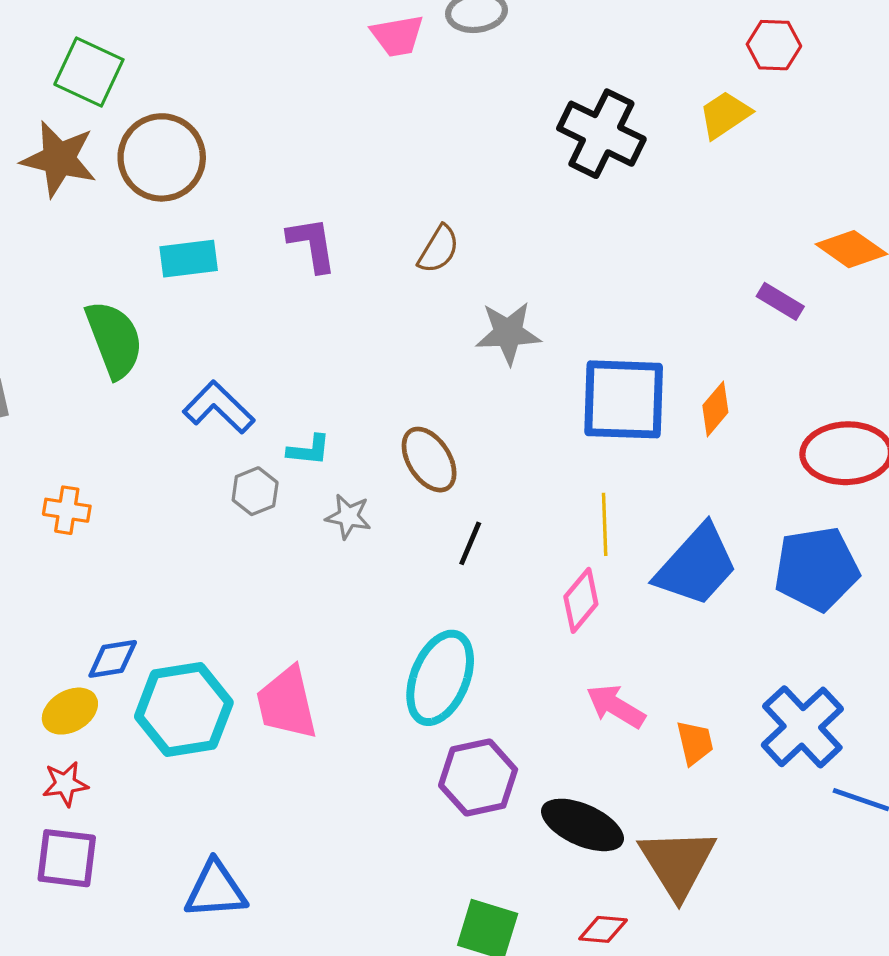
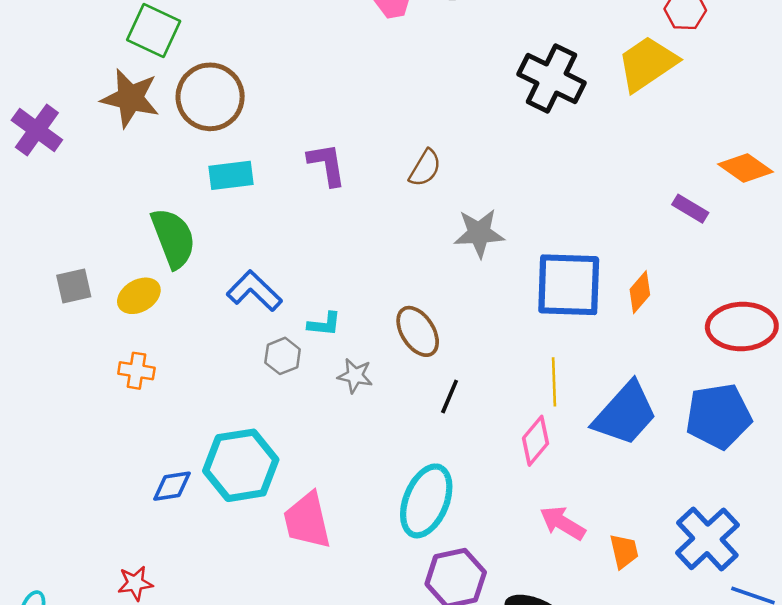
yellow trapezoid: (725, 115) -> (647, 64), size x1.5
cyan hexagon: (184, 709) -> (241, 465), moved
yellow ellipse: (70, 711) -> (139, 296), moved

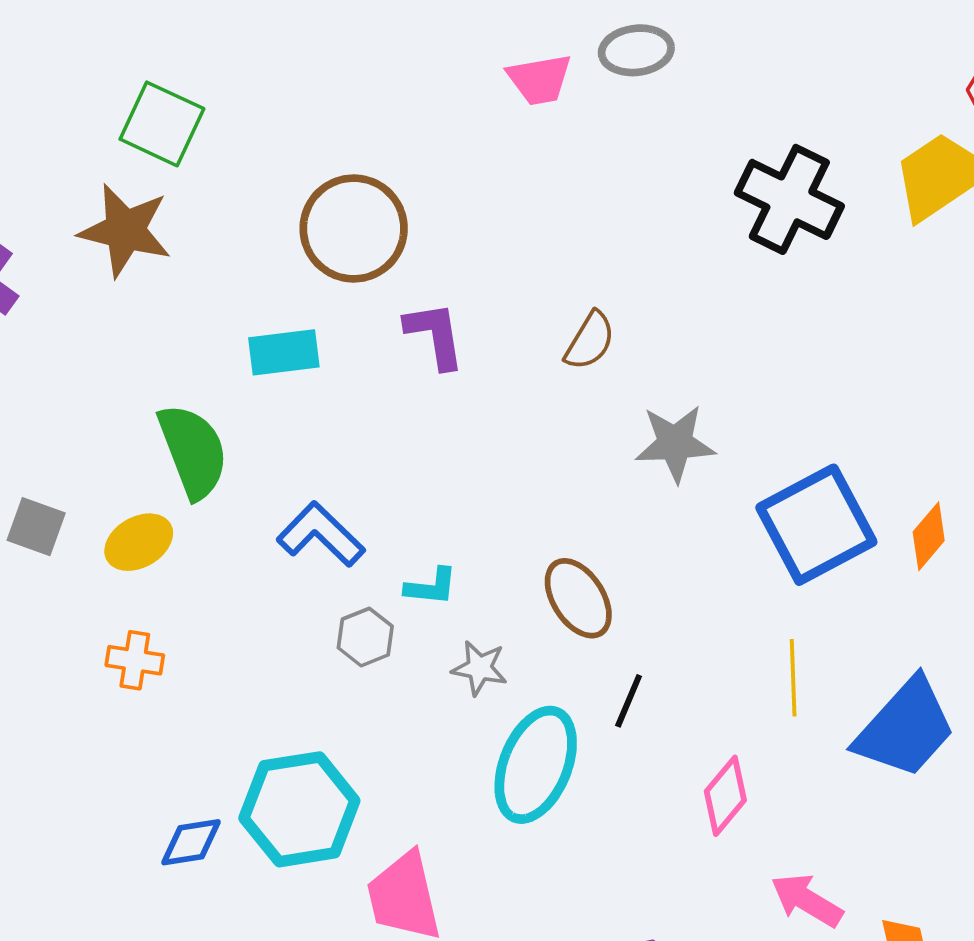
brown circle: (210, 97) -> (354, 228), moved
blue square: (569, 285) -> (816, 525), turned -30
gray square: (74, 286) -> (36, 527), turned 33
pink diamond: (536, 441) -> (725, 796), moved
cyan ellipse: (426, 501) -> (536, 765), moved

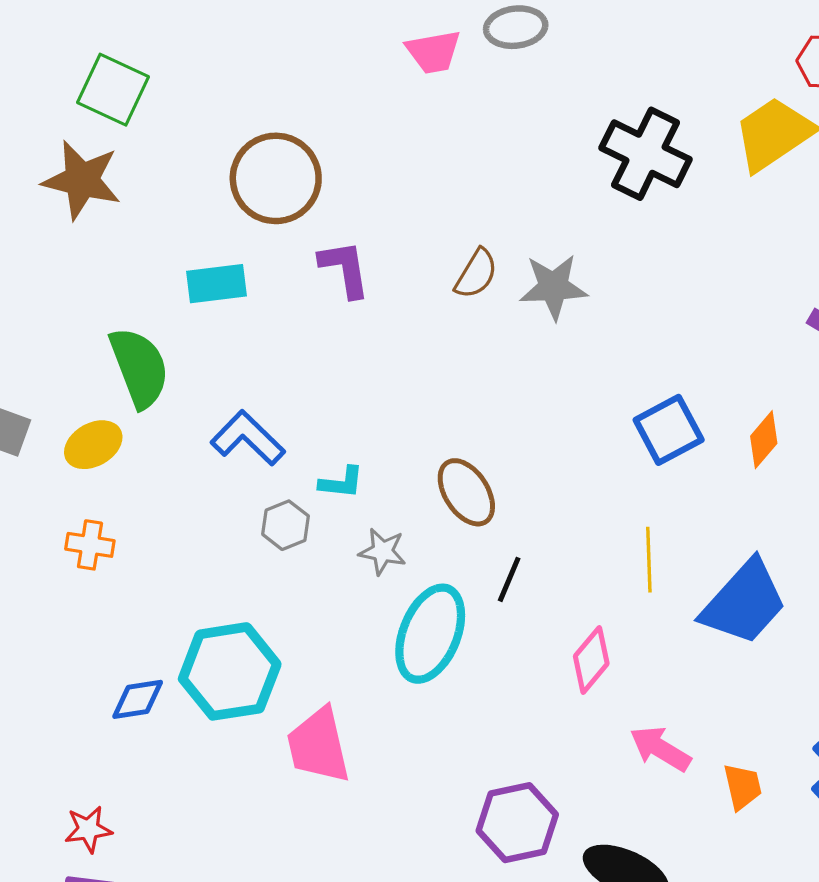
gray star: (675, 443) -> (553, 287), moved
blue square: (816, 525) -> (669, 430), size x0.7

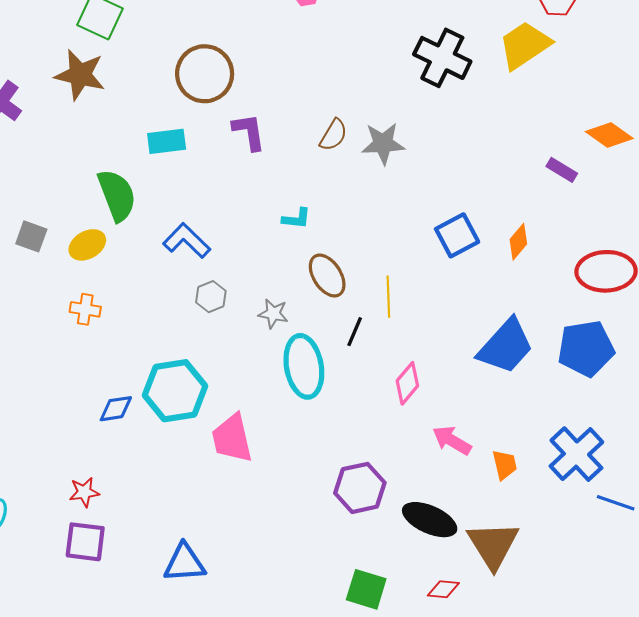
cyan L-shape: (341, 482) -> (296, 218), moved
yellow line: (649, 560) -> (388, 297), moved
cyan ellipse: (430, 634) -> (304, 366), turned -32

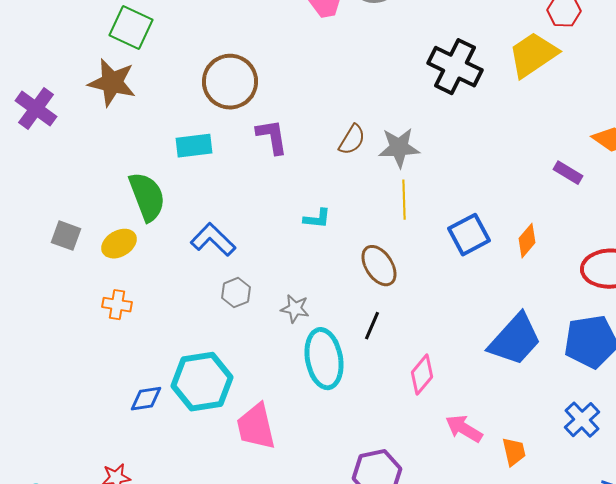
brown ellipse: (327, 276) -> (379, 266), moved
yellow line: (388, 297) -> (404, 200), moved
blue cross: (576, 454) -> (582, 420), moved, size x0.7

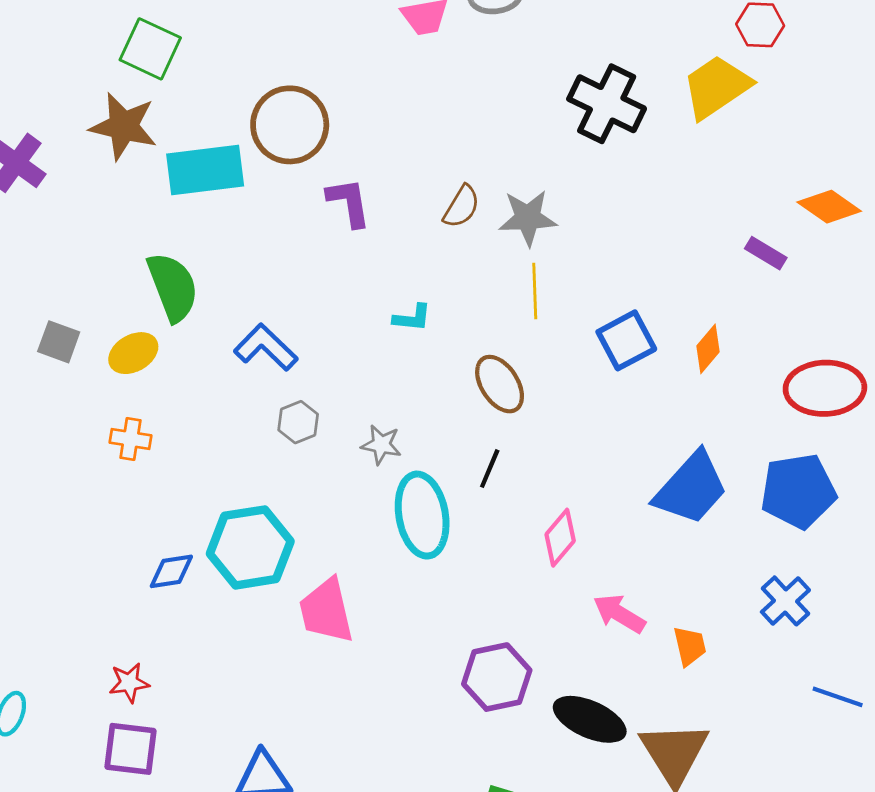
cyan rectangle: (194, 146) -> (205, 170), moved, size x1.5

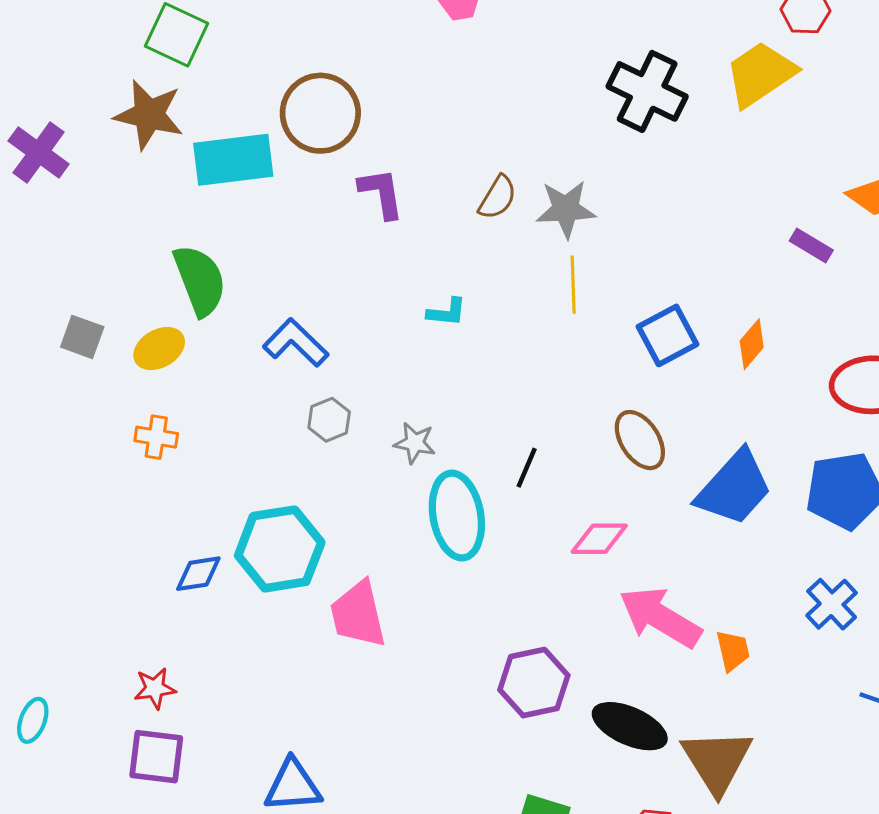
brown ellipse: (500, 384) -> (640, 440), moved
pink diamond: (560, 538) -> (599, 539), turned 50
pink arrow: (619, 614) -> (660, 617), size x1.5

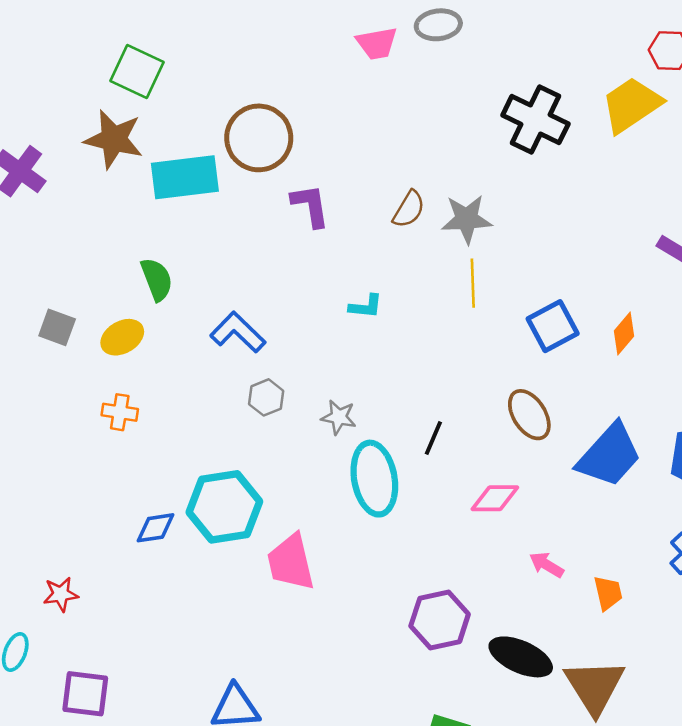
green semicircle: (200, 280) -> (157, 279), size x0.7
pink arrow: (660, 617) -> (547, 565), size x0.5
red star: (155, 688) -> (61, 594), moved
purple square: (156, 757) -> (85, 694), moved

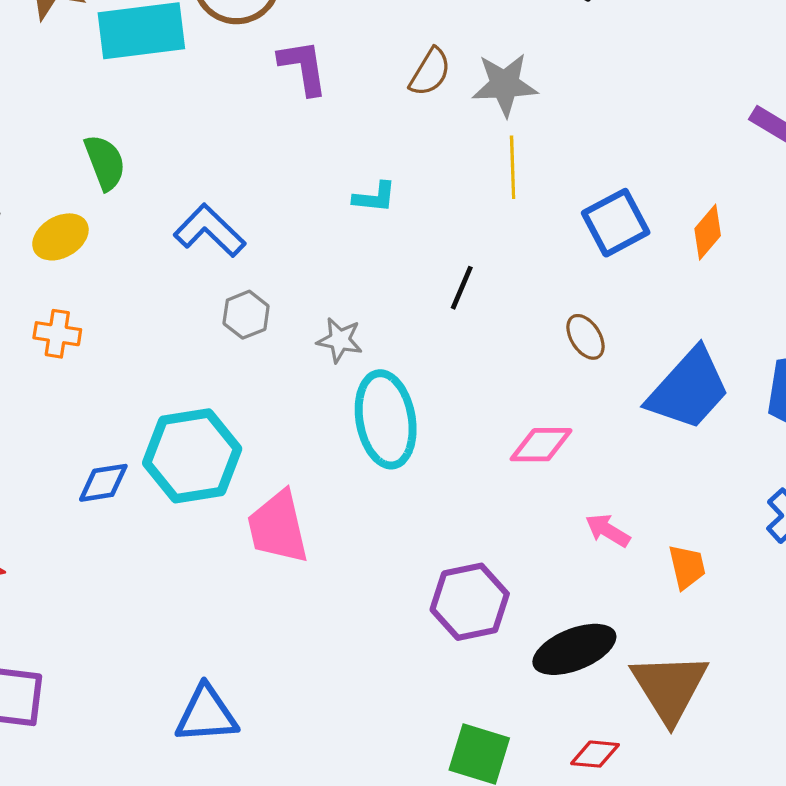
brown ellipse: (529, 415) -> (586, 337), size x0.7
black line: (433, 438) -> (462, 288), moved
black ellipse: (521, 657) -> (574, 649), turned -46

